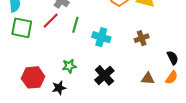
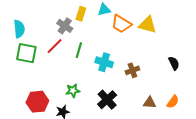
brown cross: (142, 38) -> (132, 70), moved
black semicircle: (173, 58) -> (174, 63), moved

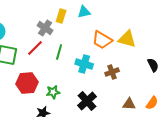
orange trapezoid: (121, 24) -> (102, 40), moved
yellow triangle: (148, 25) -> (127, 39), moved
red hexagon: (37, 102) -> (27, 83), moved

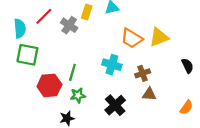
yellow triangle: (127, 39) -> (159, 37), turned -36
red line: (35, 48) -> (44, 16), moved
green line: (59, 52) -> (72, 72), moved
brown triangle: (129, 104) -> (149, 94), moved

